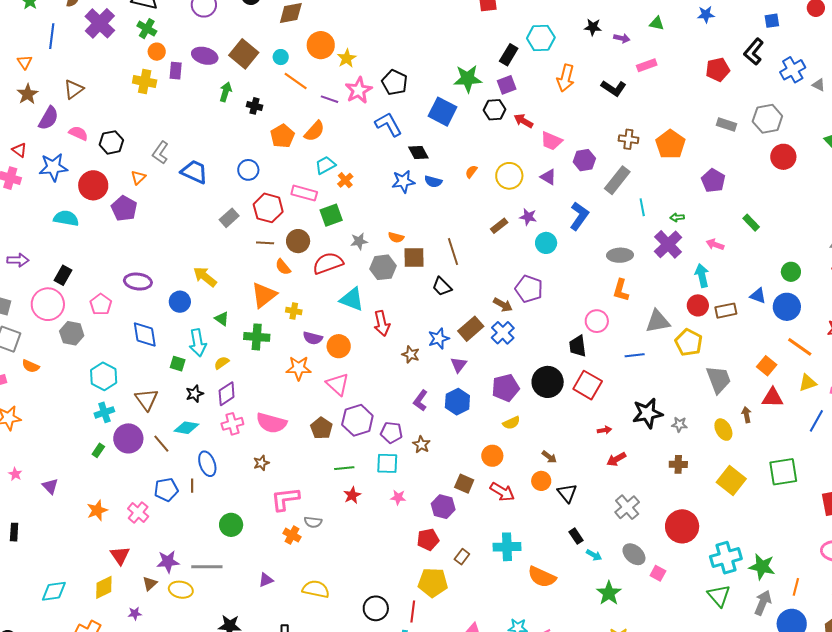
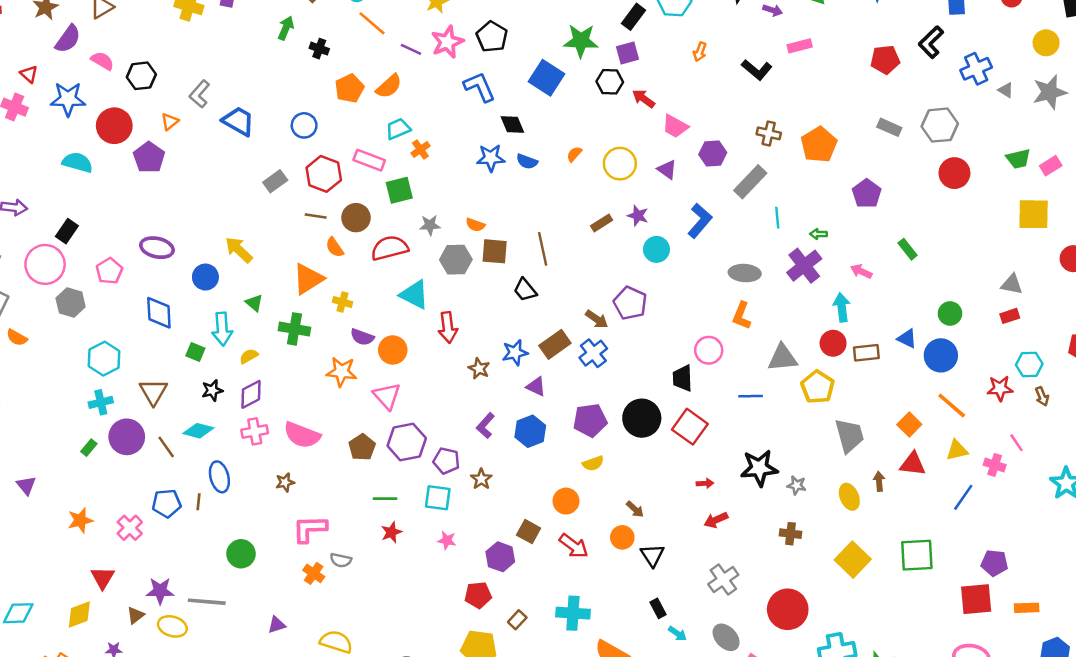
orange arrow: (566, 78) -> (700, 52), size x0.6
purple triangle: (459, 365) -> (536, 387), turned -48

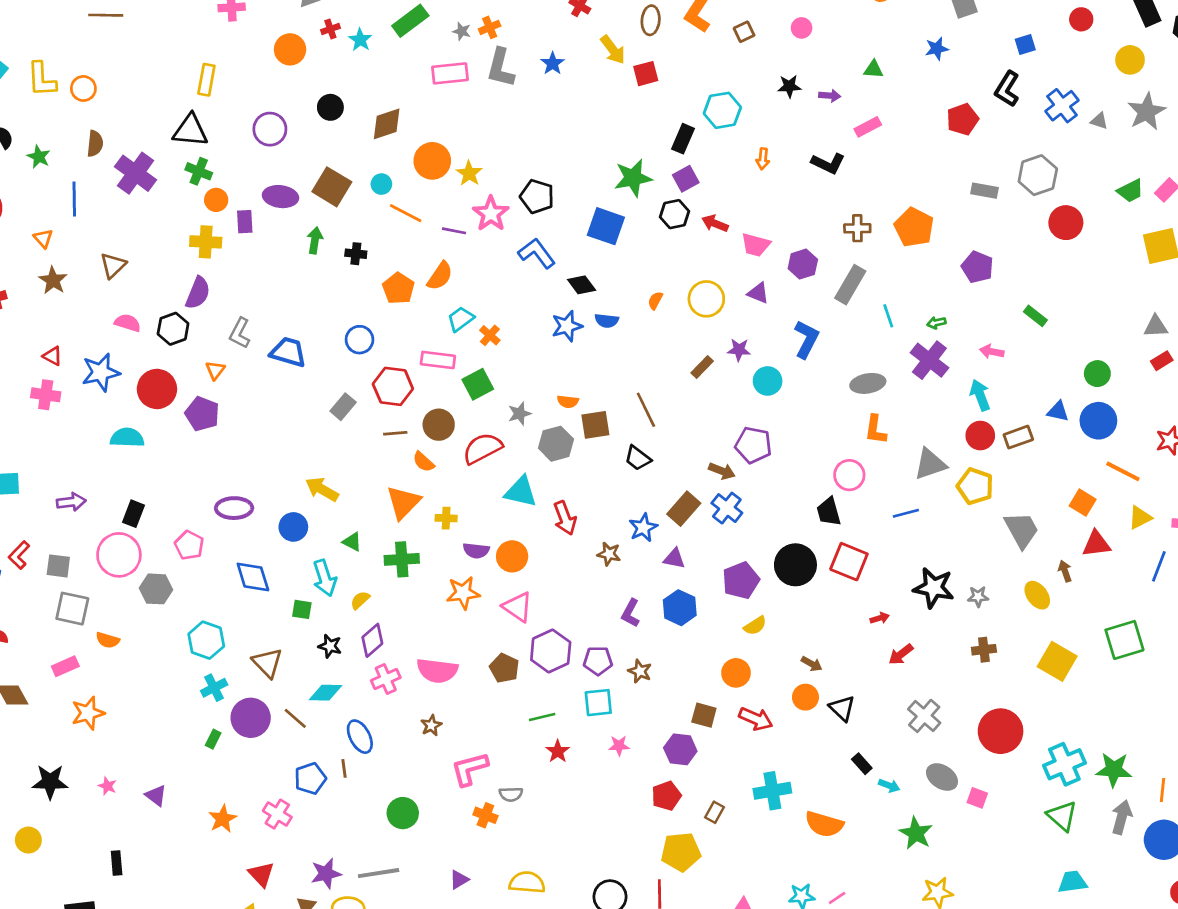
purple semicircle: (68, 39) -> (198, 293), moved
black star: (212, 390) -> (330, 646), turned -30
black star: (759, 468) -> (934, 588), turned 30

